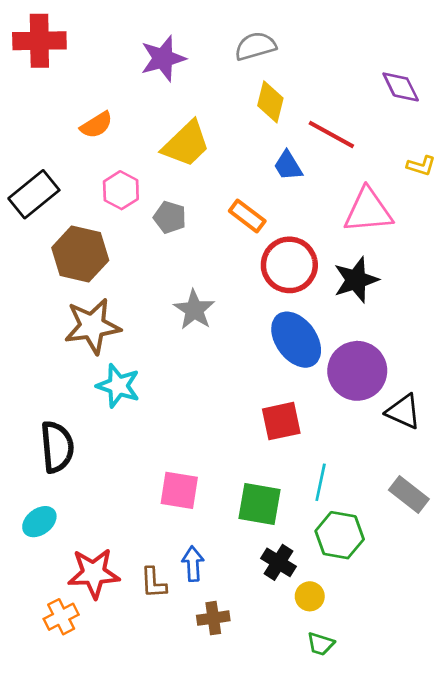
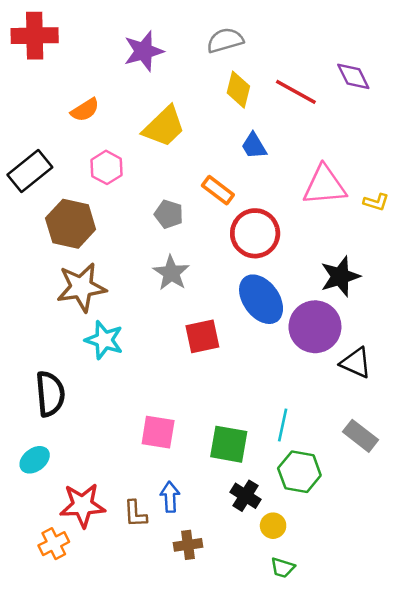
red line: (331, 134) -> (296, 92), moved
yellow L-shape: (421, 166) -> (376, 202), moved
gray pentagon: (170, 217) -> (169, 214), moved
black star: (356, 280) -> (340, 276), moved
red square: (281, 421) -> (202, 336), moved

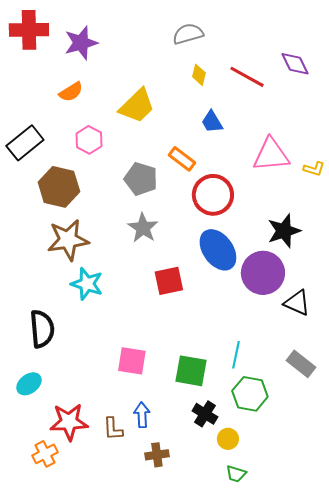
purple star: (144, 51) -> (81, 43), moved
yellow diamond: (238, 90) -> (199, 75), size x0.7
gray pentagon: (169, 214) -> (141, 179), size x1.4

